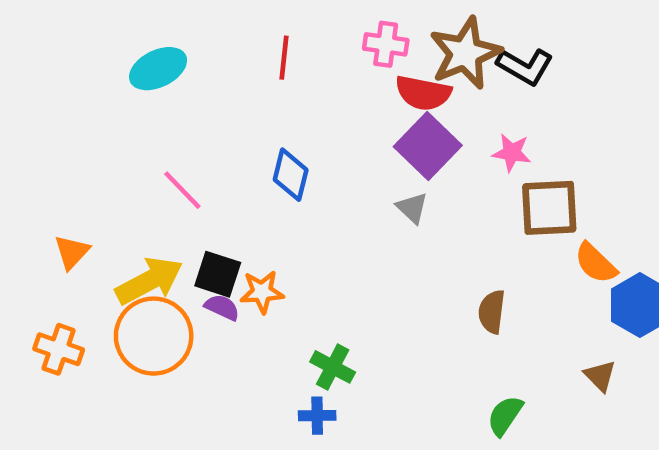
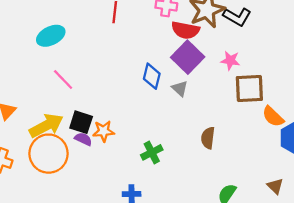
cyan ellipse: (158, 69) -> (51, 36), moved
blue diamond: (291, 175) -> (152, 76), moved
brown semicircle: (492, 312) -> (208, 138), moved
green cross: (333, 367) -> (152, 152), moved, turned 35
brown triangle: (600, 376) -> (275, 186), moved

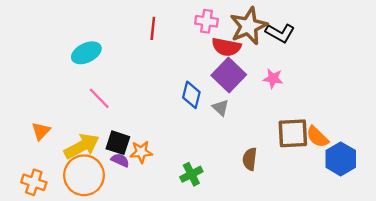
brown square: (249, 89) -> (293, 133), moved

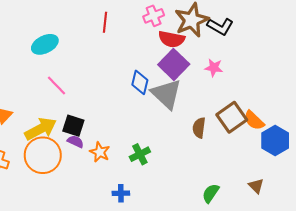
pink cross: (207, 21) -> (154, 16), turned -30
gray triangle: (221, 108) -> (166, 94), size x2.0
brown square: (293, 133) -> (232, 117), turned -32
orange star: (141, 152) -> (100, 152), moved, turned 30
brown semicircle: (250, 159) -> (199, 128), moved

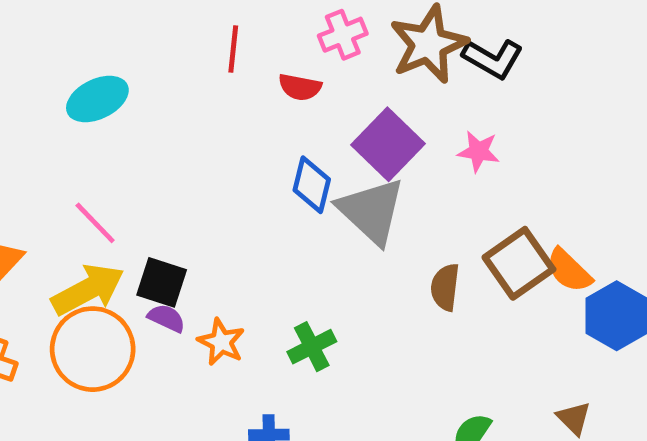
red semicircle: (172, 39) -> (300, 87), moved, size x0.7
pink line: (56, 86) -> (95, 223), moved

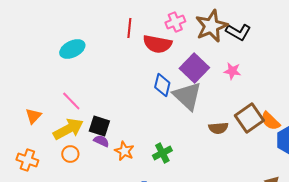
red semicircle: (300, 87) -> (157, 44), size x1.6
brown semicircle: (445, 287) -> (218, 128), turned -102
orange circle: (93, 349) -> (70, 154), size x0.5

